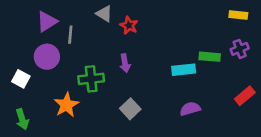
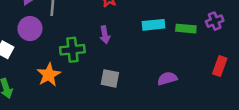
cyan rectangle: (184, 70) -> (154, 25), moved
red rectangle: (245, 96) -> (220, 66), turned -30
gray square: (130, 109) -> (110, 78), turned -36

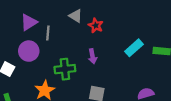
cyan rectangle: (154, 25) -> (134, 48), turned -36

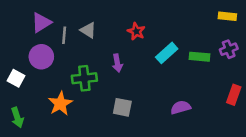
gray triangle: (76, 16) -> (88, 30), moved
red star: (96, 26) -> (136, 31), moved

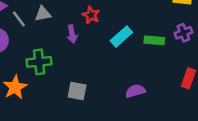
gray triangle: (88, 30) -> (43, 14), turned -42
gray line: (64, 35) -> (19, 19), turned -42
purple arrow: (117, 63) -> (72, 34), moved

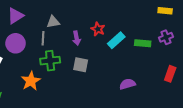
red star: (91, 15) -> (98, 29), moved
gray line: (19, 19) -> (43, 38), moved, turned 40
gray square: (77, 91) -> (81, 65), moved

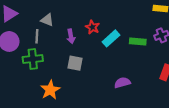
gray triangle: (53, 22) -> (47, 20), turned 32
green cross: (50, 61) -> (33, 59), moved
orange star: (31, 81) -> (50, 90), moved

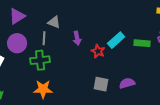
red star: (92, 27) -> (98, 51), moved
gray square: (75, 63) -> (101, 84), moved
orange star: (50, 90) -> (43, 89), moved, turned 30

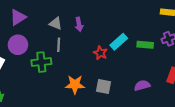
gray line: (44, 38) -> (59, 45), moved
purple arrow: (77, 38) -> (79, 24), moved
purple semicircle: (127, 83) -> (142, 85), moved
orange star: (43, 89) -> (75, 84), moved

